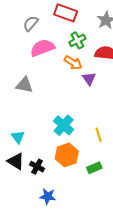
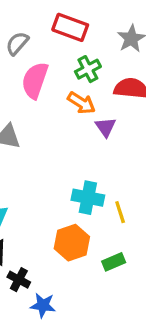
pink semicircle: (42, 48) -> (35, 80), turned -50
cyan cross: (64, 125) -> (88, 198), moved, turned -30
black cross: (37, 167) -> (19, 280), moved

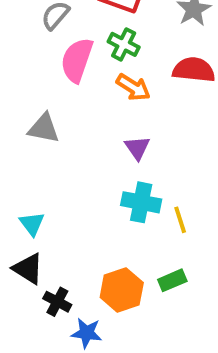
green cross: (88, 69) -> (124, 44), moved, turned -35
purple triangle: (106, 127) -> (137, 148), moved
orange hexagon: (72, 243) -> (122, 290), moved

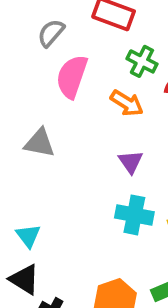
green cross: (124, 44) -> (142, 61), moved

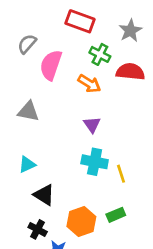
gray semicircle: (51, 33) -> (27, 44), moved
cyan triangle: (28, 236) -> (27, 164), moved, turned 42
black triangle: (24, 279) -> (44, 195), moved

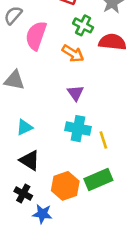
cyan triangle: (27, 164) -> (25, 127), moved
green rectangle: (116, 215) -> (98, 179), size x1.5

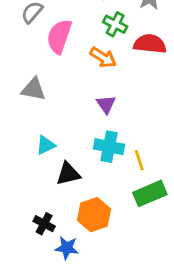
black triangle: (30, 160) -> (68, 174), moved, turned -45
green rectangle: (98, 179) -> (150, 193), moved

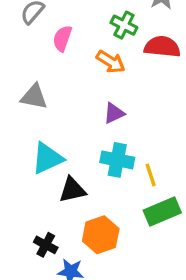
pink semicircle: (59, 36) -> (62, 38), size x0.7
purple triangle: (106, 104) -> (114, 113), turned 40
cyan triangle: (46, 145) -> (47, 158), size x1.5

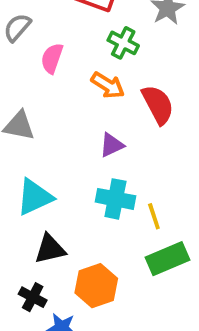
red semicircle: (162, 47) -> (158, 105), moved, turned 56
black triangle: (72, 190) -> (50, 249), moved

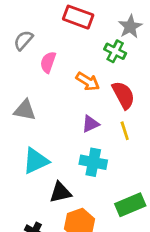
green cross: (123, 43) -> (115, 51), moved
yellow line: (154, 216) -> (125, 131), moved
black triangle: (50, 249) -> (60, 192), moved

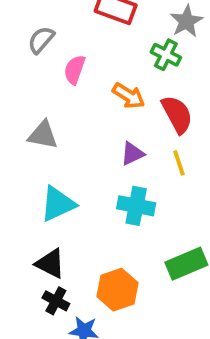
black triangle: (60, 192) -> (50, 264), moved, turned 40

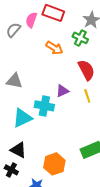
pink semicircle: (75, 70) -> (31, 20), moved
orange arrow: (129, 96) -> (54, 48), moved
cyan cross: (136, 206) -> (44, 106), moved
black cross: (56, 301) -> (11, 170), moved

